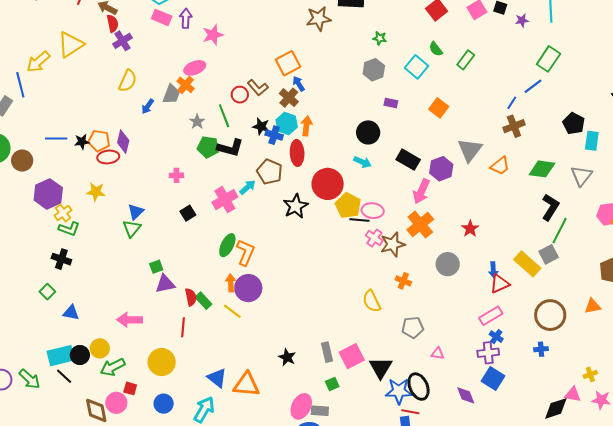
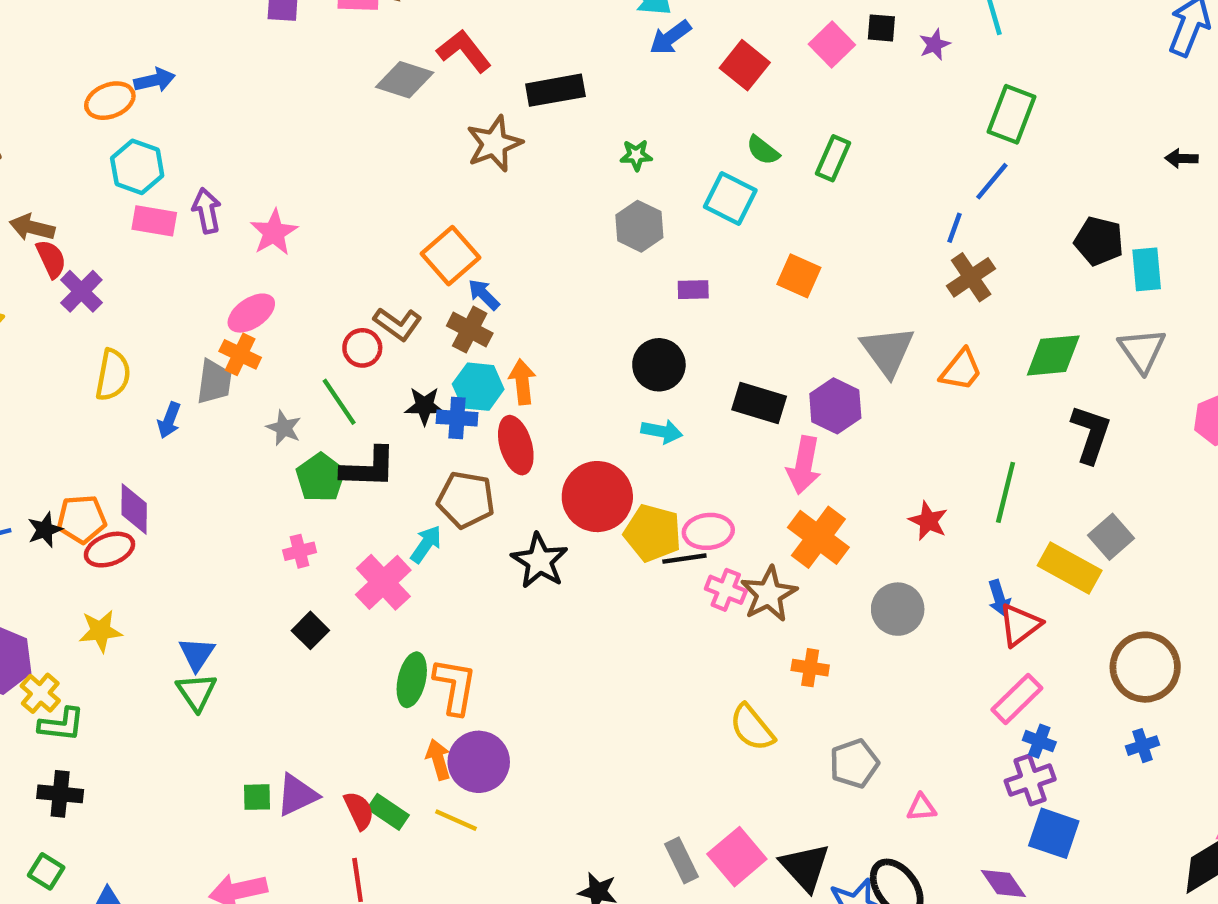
green pentagon: (208, 147) -> (321, 477), turned -30
pink cross: (176, 175) -> (300, 551), moved
green line: (560, 231) -> (1006, 492), moved
green square: (156, 267) -> (257, 797), moved, turned 32

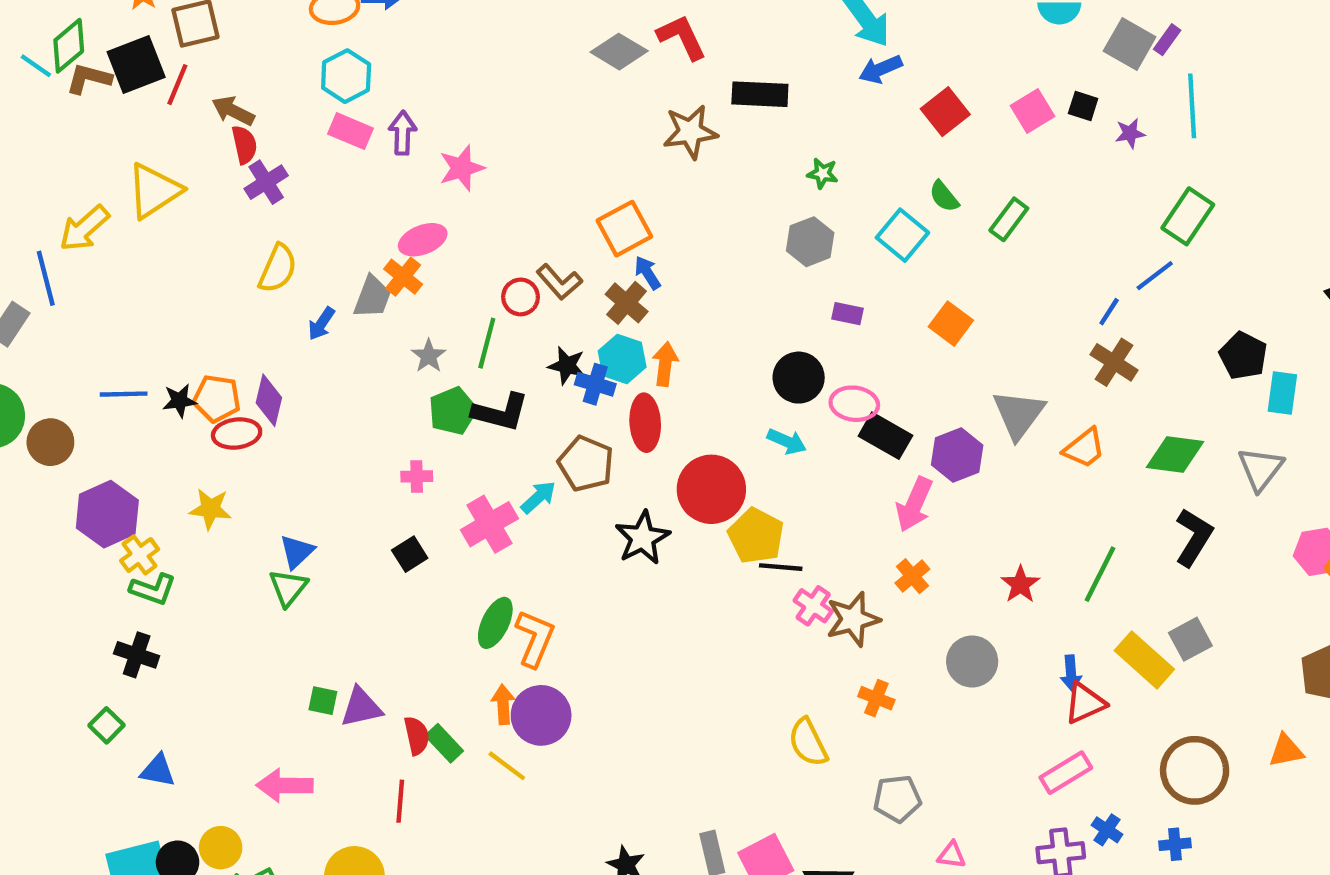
brown cross: (971, 277) -> (1114, 362), turned -36
green line: (339, 402) -> (487, 343), turned 36
pink ellipse: (708, 531) -> (854, 404), moved
orange cross: (818, 537) -> (912, 576), size x0.6
blue cross: (1039, 741) -> (1107, 830), moved

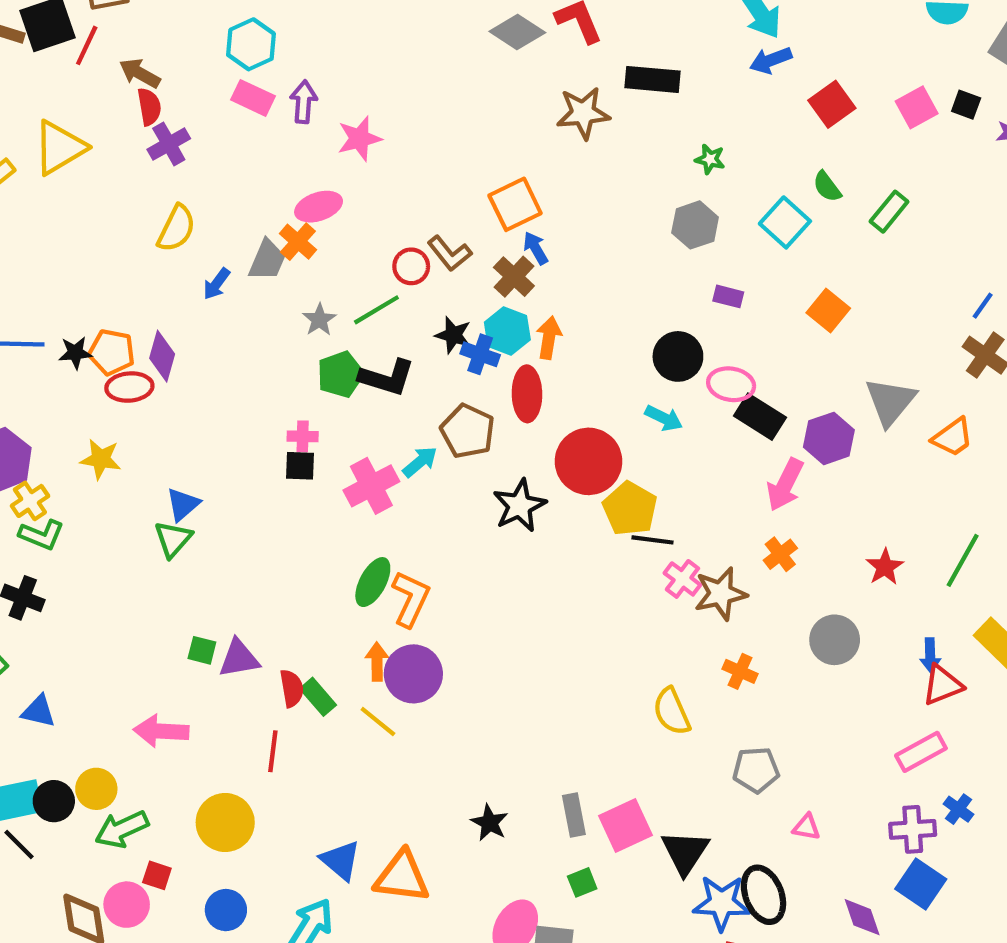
green line: (487, 343) -> (376, 310), turned 42
black square: (410, 554) -> (300, 466), moved, turned 32

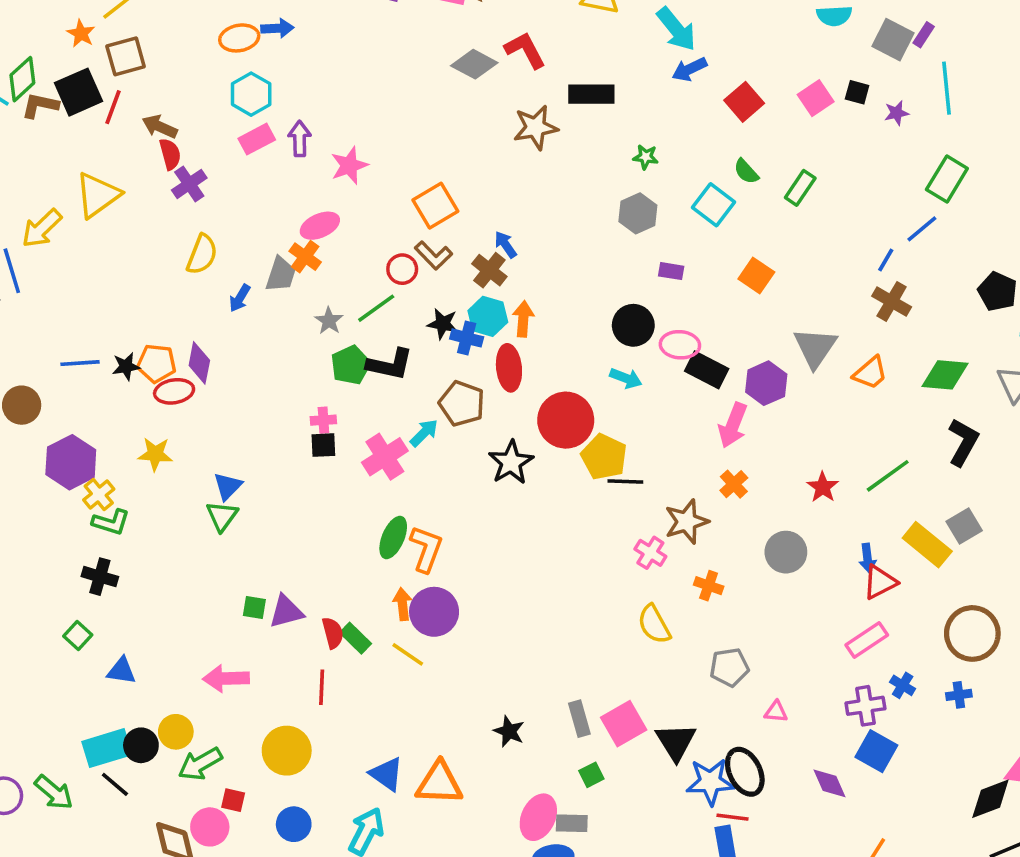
pink rectangle: (253, 98) -> (257, 139), turned -48
orange square: (515, 204) -> (435, 206), moved
green line: (963, 560) -> (888, 476), turned 30
pink cross: (682, 579) -> (650, 553), moved

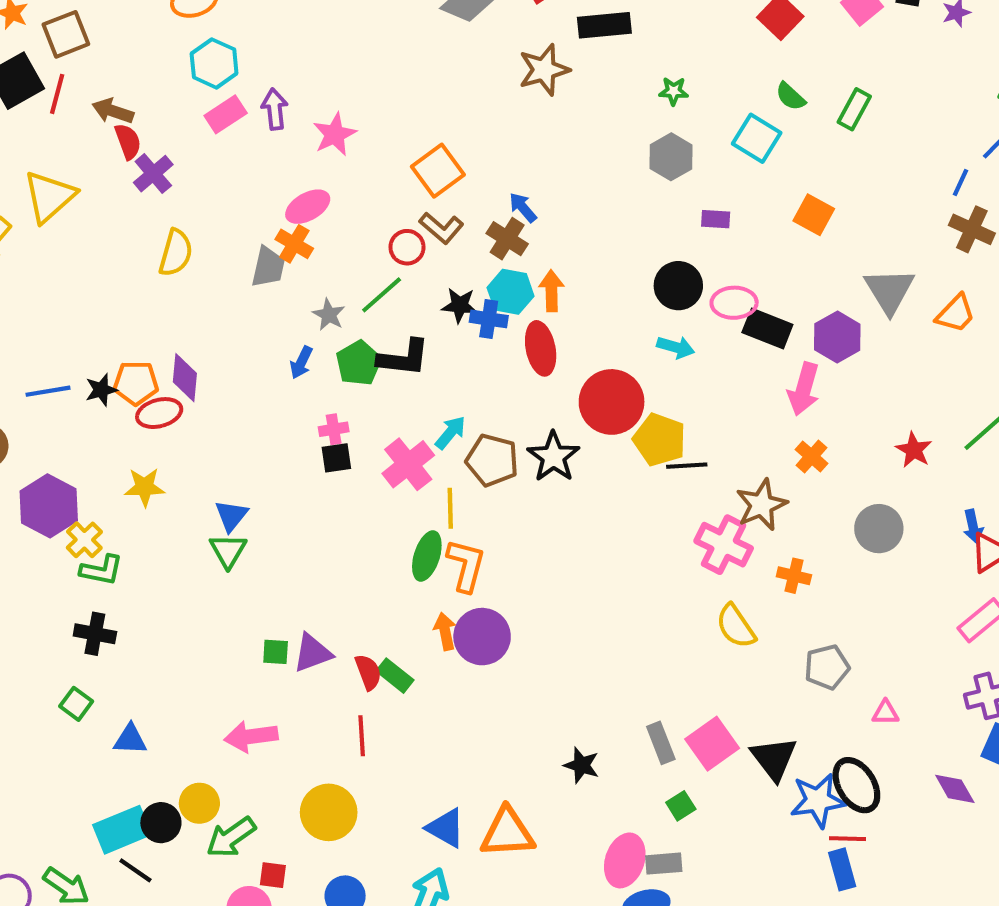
blue arrow: (240, 298) -> (301, 362), moved
brown pentagon: (462, 404) -> (492, 460), moved
pink cross: (650, 553) -> (724, 545), size x1.5
yellow line: (408, 654) -> (450, 508), moved, turned 60

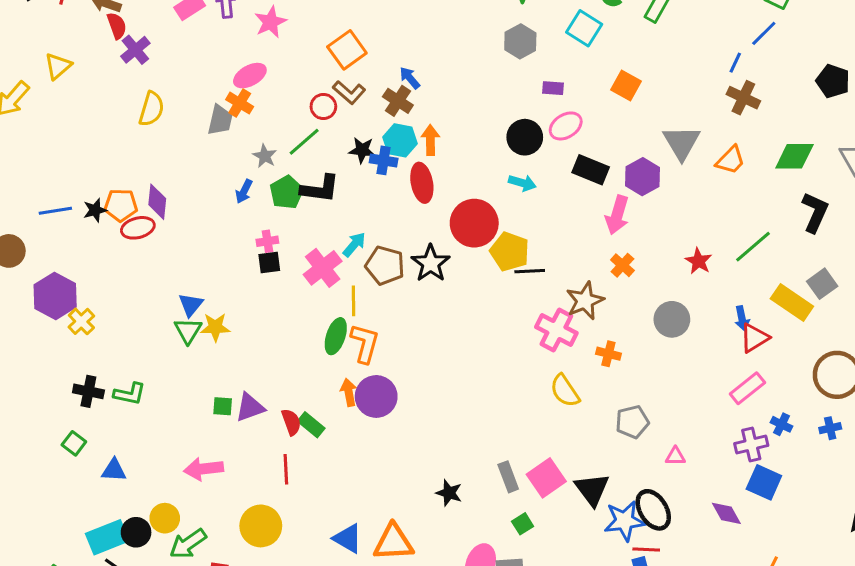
yellow triangle: (49, 197) -> (58, 66), size x0.7
pink ellipse: (734, 303) -> (566, 126), moved, turned -32
yellow star: (145, 487) -> (215, 327), moved
green L-shape: (102, 570) -> (130, 394), moved

